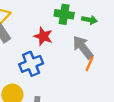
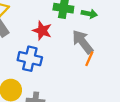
blue cross: (31, 64) -> (30, 59), turned 35

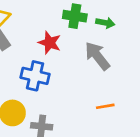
orange line: (89, 59) -> (105, 106), moved, turned 56

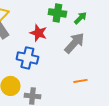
green arrow: (105, 23) -> (80, 18), turned -56
gray arrow: (97, 56) -> (74, 43), turned 80

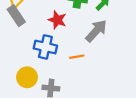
orange line: (80, 81) -> (77, 57), moved

